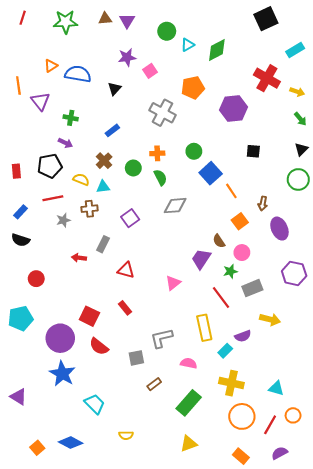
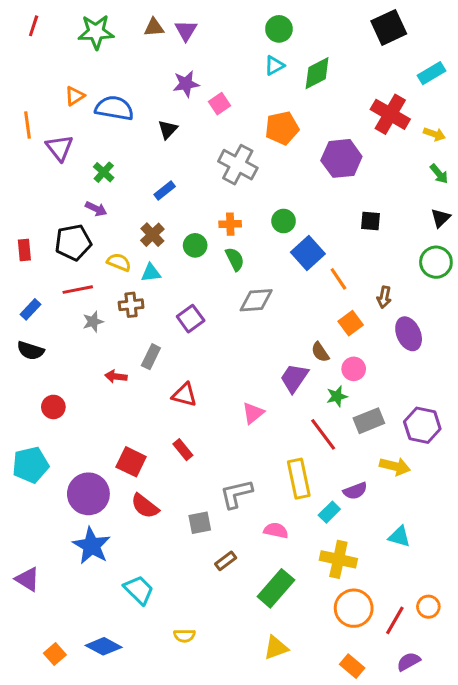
green circle: (167, 31) -> (279, 29), moved
green cross: (71, 118) -> (104, 172), turned 32
purple hexagon: (294, 273) -> (422, 425), moved
cyan triangle: (276, 388) -> (399, 537), moved

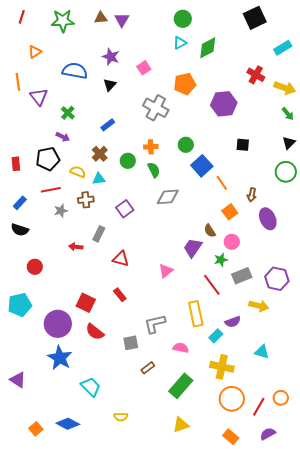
purple star: (186, 84) -> (111, 57), moved, turned 30
orange triangle: (75, 96) -> (35, 52), moved
red cross: (390, 114) -> (256, 75), size x0.7
yellow arrow: (434, 134) -> (285, 88), size x1.5

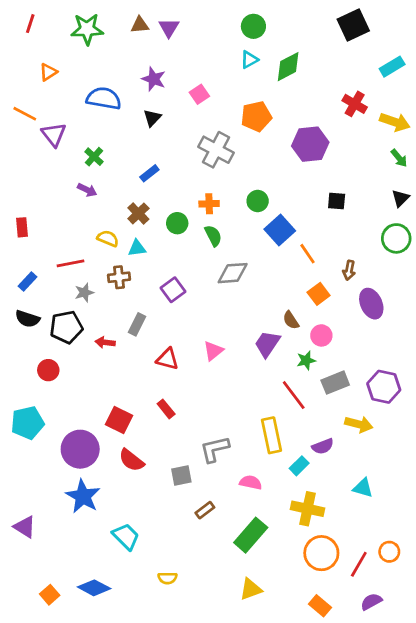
orange line: (18, 82) -> (25, 114), turned -54
black pentagon: (48, 159) -> (66, 327), moved
pink triangle: (166, 271) -> (213, 351), moved

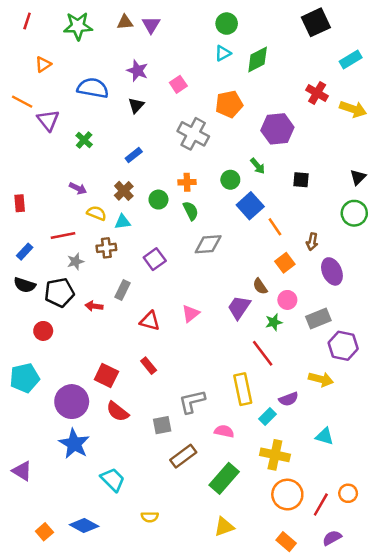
green arrow: (399, 158) -> (258, 166), moved
purple arrow: (87, 190) -> (78, 188), moved
gray rectangle: (335, 383) -> (318, 319), moved
brown rectangle: (205, 510) -> (183, 456), size x1.5

